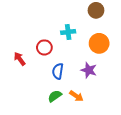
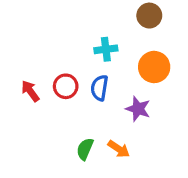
red circle: (44, 47) -> (66, 86), moved
blue semicircle: (58, 71) -> (99, 88), moved
green semicircle: (55, 96) -> (85, 149), turned -32

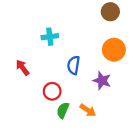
cyan cross: (106, 49) -> (50, 37), moved
red circle: (66, 86) -> (52, 91), moved

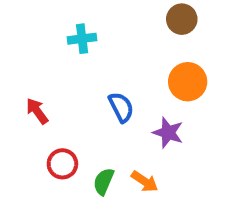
cyan cross: (50, 37) -> (82, 39), moved
blue semicircle: (74, 65) -> (121, 107), turned 144
red circle: (52, 91) -> (62, 164), moved

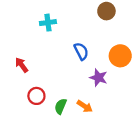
orange circle: (188, 82) -> (120, 56), moved
blue semicircle: (121, 107) -> (81, 51), moved

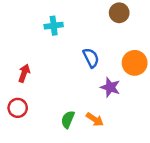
red arrow: (22, 65) -> (24, 73), turned 56
red circle: (36, 96) -> (18, 108), moved

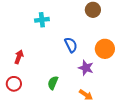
green semicircle: (68, 119) -> (53, 83), moved
orange arrow: (95, 119) -> (86, 95), moved

